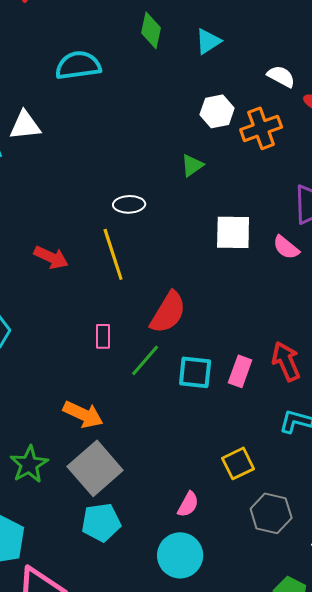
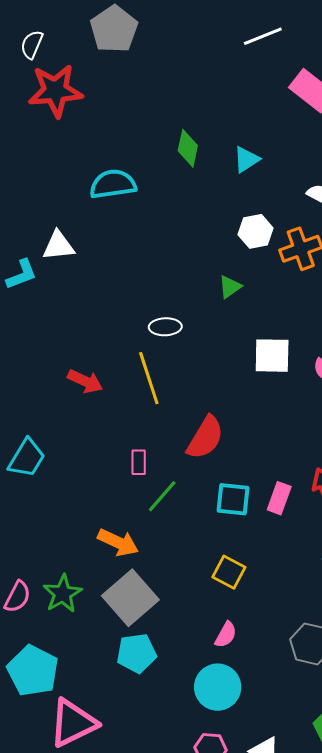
green line: (145, 360) -> (162, 496), moved
yellow square: (238, 463) -> (229, 572), moved, turned -36

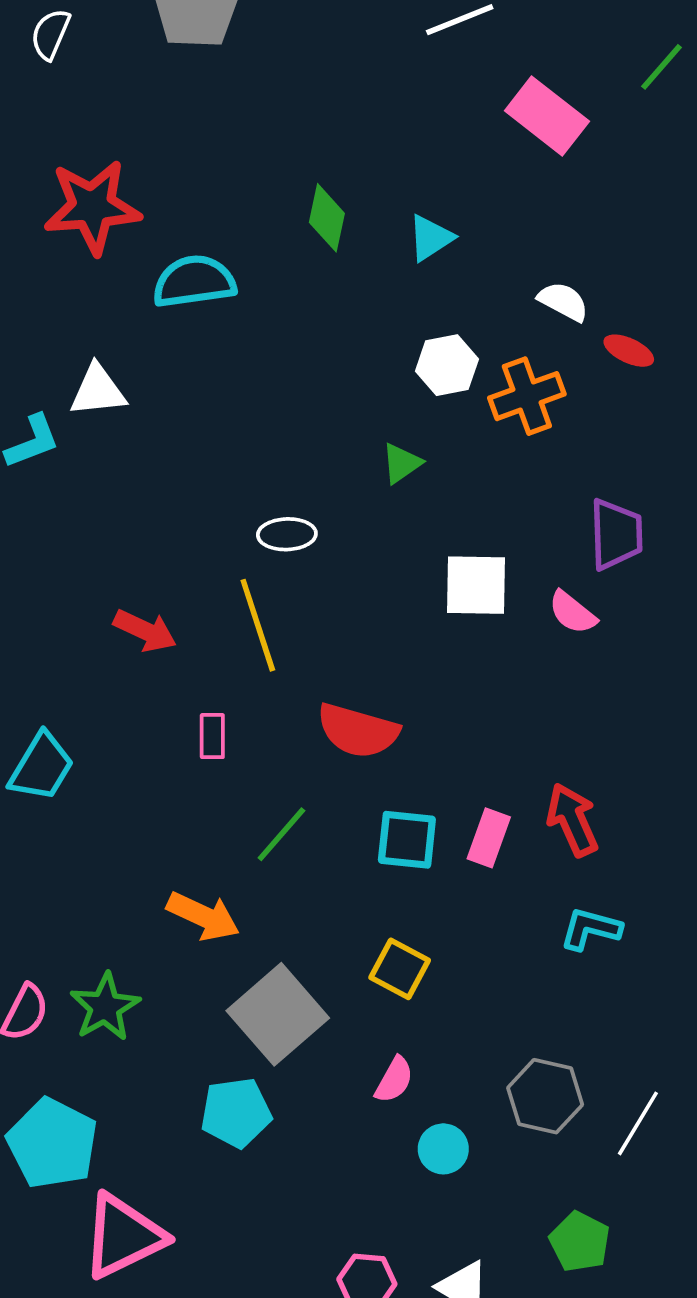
red star: (55, 91) -> (92, 207), moved
red semicircle: (205, 438) -> (358, 731), turned 75
pink rectangle: (139, 462) -> (212, 736), moved
gray square: (130, 598) -> (278, 1014), moved
cyan circle: (218, 687) -> (443, 1149), moved, size x0.6

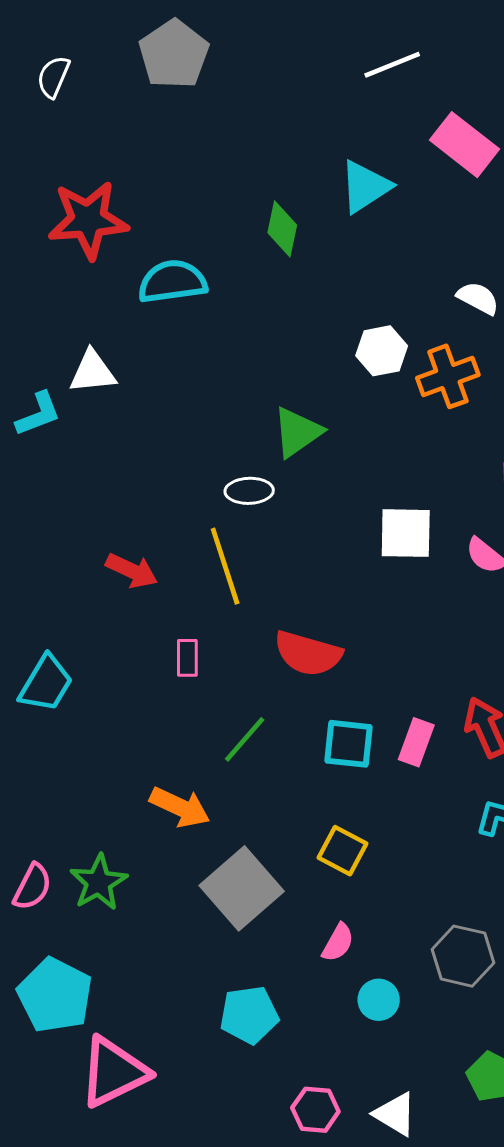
cyan triangle: (431, 238) -> (365, 187), moved, size x1.4
green triangle: (401, 463) -> (297, 432), moved, size x1.5
cyan pentagon: (236, 1113) -> (249, 1015), moved

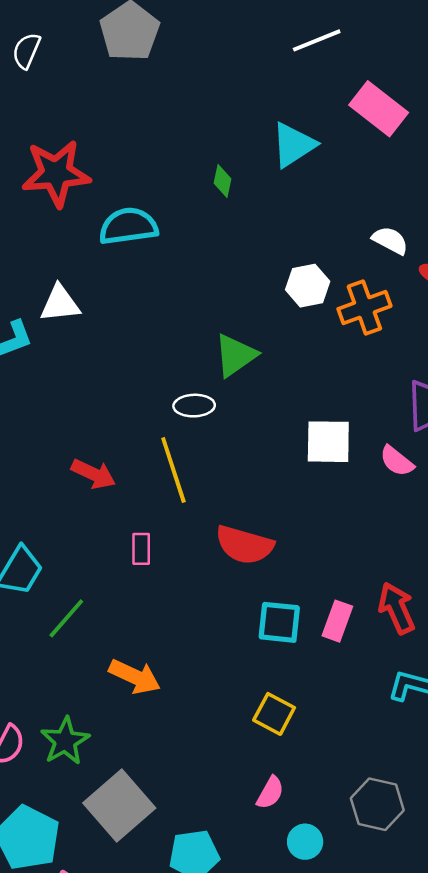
green diamond: (282, 229) -> (222, 181), size x0.7
green line: (245, 739) -> (66, 618), moved
gray square: (242, 888) -> (119, 806), moved

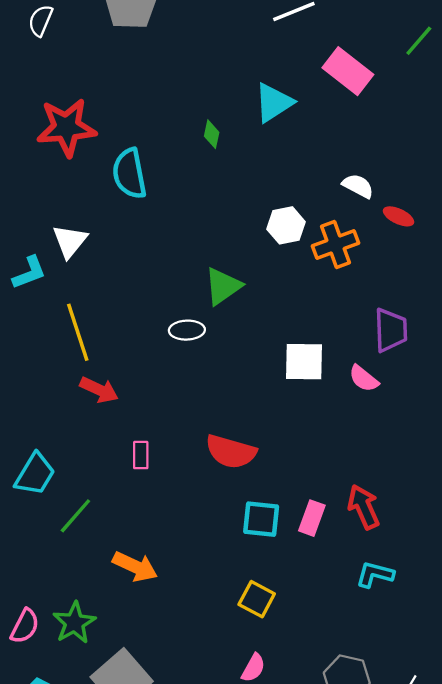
cyan semicircle: (128, 226) -> (129, 174), turned -93
white triangle: (60, 304) -> (70, 241), turned -45
yellow line: (173, 470) -> (78, 332), moved

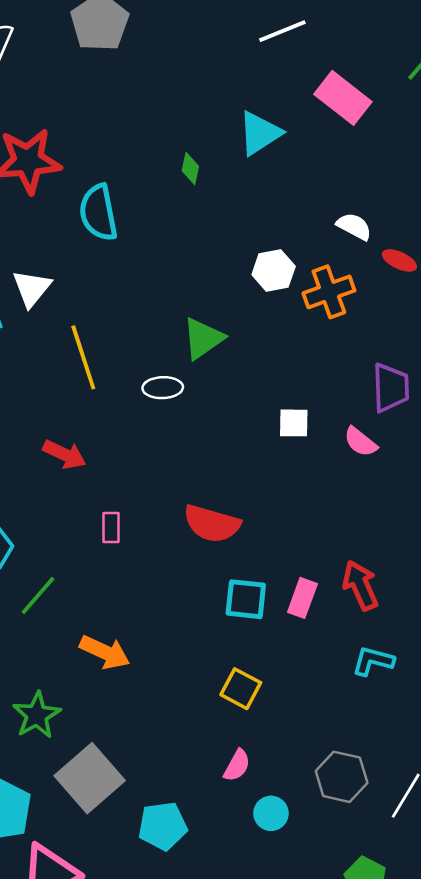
yellow line: (78, 332) -> (83, 357), moved
white square: (304, 362) -> (294, 423), size x0.7

